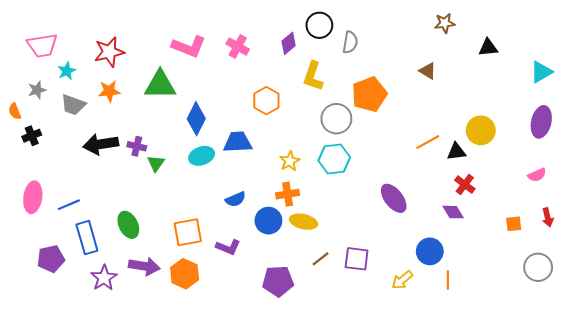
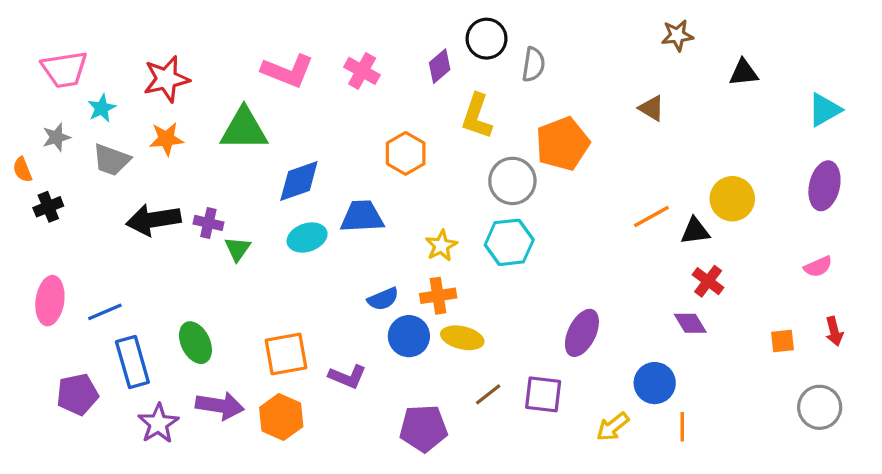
blue diamond: (196, 119) -> (299, 181), turned 44
purple ellipse: (394, 198) -> (582, 333), moved, turned 64
blue semicircle: (236, 199) -> (383, 299), moved

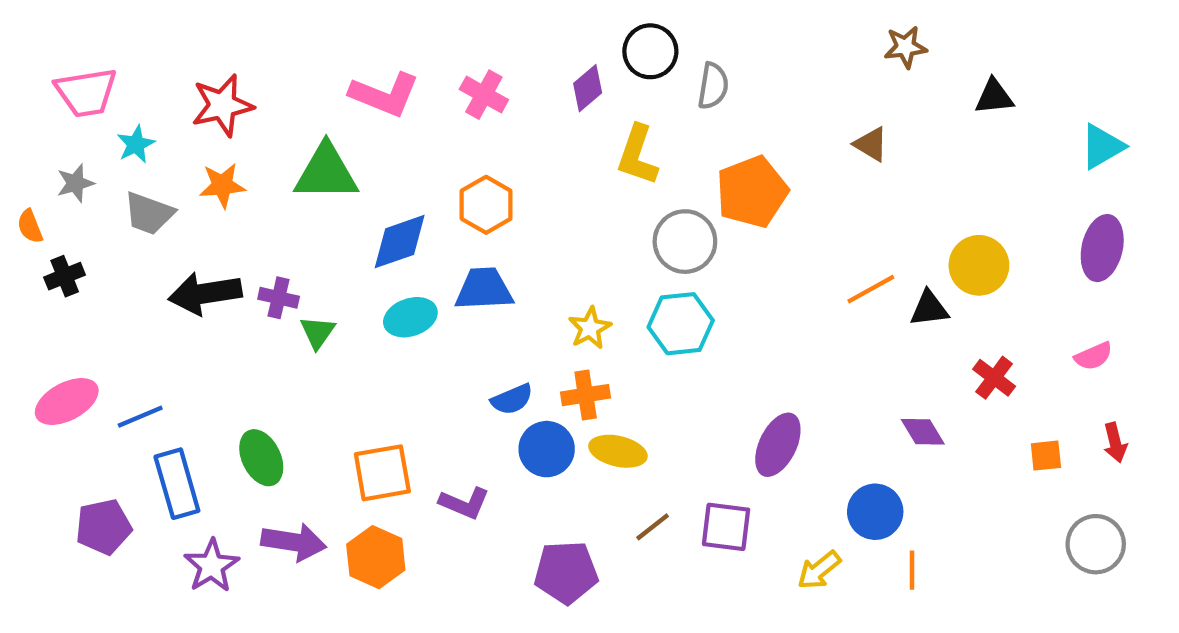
orange hexagon: (406, 153) -> (486, 205), moved
red cross: (708, 281) -> (994, 378), moved
pink ellipse: (50, 301) -> (67, 401), turned 54

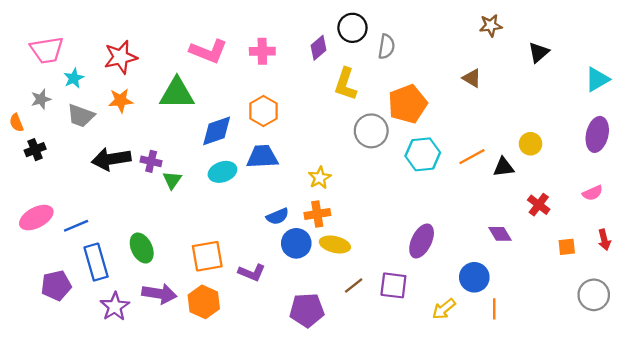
pink cross: (484, 95) -> (262, 51), turned -30
black triangle: (994, 97) -> (539, 52), turned -35
yellow circle: (979, 265) -> (530, 144), size x0.7
cyan hexagon: (681, 324) -> (423, 154), moved

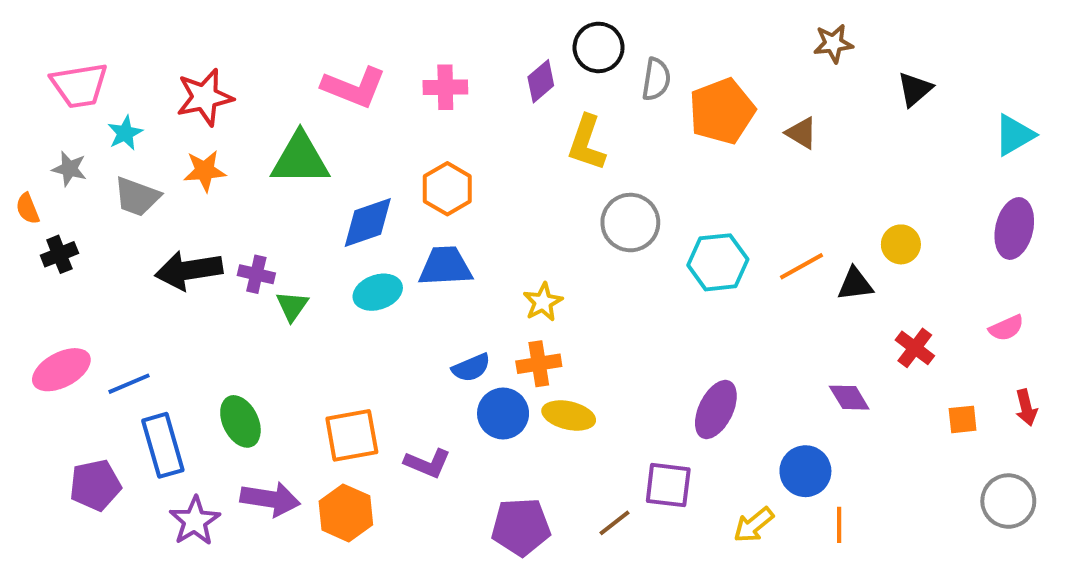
gray star: (41, 99) -> (69, 169), turned 30
orange pentagon: (408, 104) -> (722, 111), moved
brown line: (354, 285) -> (614, 523), moved

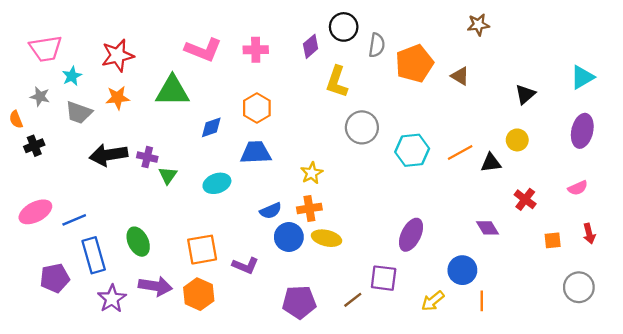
black triangle: (915, 89) -> (525, 94), moved
blue diamond: (368, 223) -> (211, 127), size x0.7
cyan ellipse: (378, 292) -> (217, 183), moved

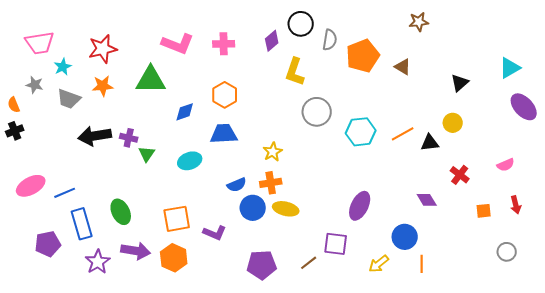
purple ellipse: (582, 131) -> (524, 107), moved, turned -56
black cross: (34, 146) -> (15, 131), moved
gray circle: (579, 287) -> (507, 252), size x0.7

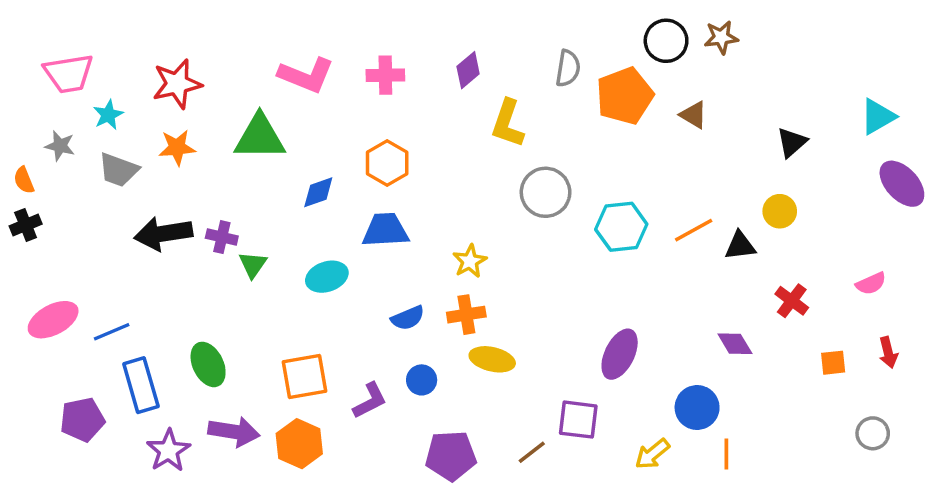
black circle: (301, 24) -> (666, 41), moved
blue circle: (253, 208) -> (422, 380), moved, size x0.7
purple L-shape: (215, 233) -> (370, 401), turned -50

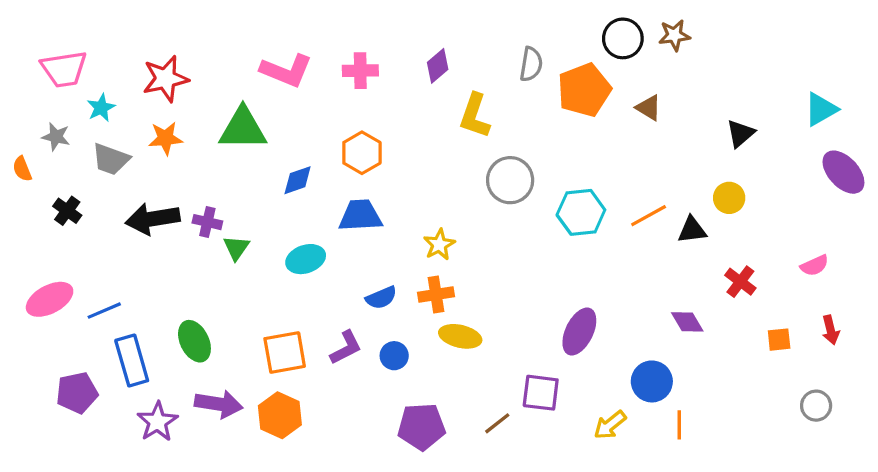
black cross: (26, 225) -> (67, 211), moved, turned -32
purple L-shape: (370, 401) -> (346, 348), moved

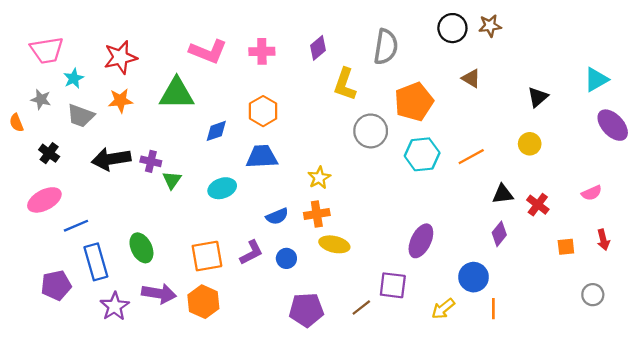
gray semicircle: (531, 64) -> (386, 47), size x1.4
orange pentagon: (584, 90) -> (414, 102), moved
black triangle: (692, 230) -> (503, 194), moved
pink ellipse: (50, 299) -> (44, 200), moved
purple diamond: (687, 322) -> (499, 234), turned 70

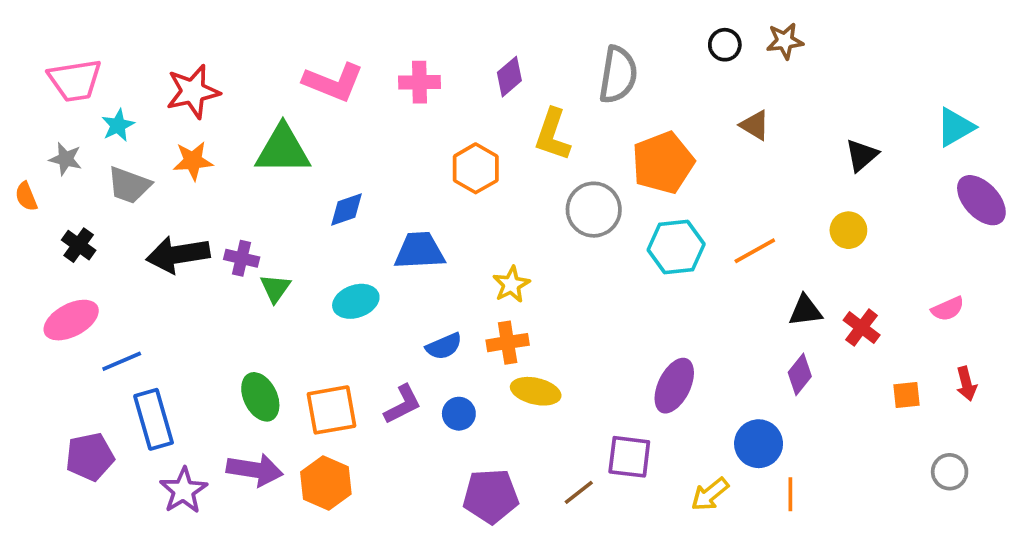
black circle: (452, 28) -> (725, 45), size x0.7
orange hexagon: (263, 111) -> (476, 168), moved
green ellipse: (141, 248) -> (260, 397), moved

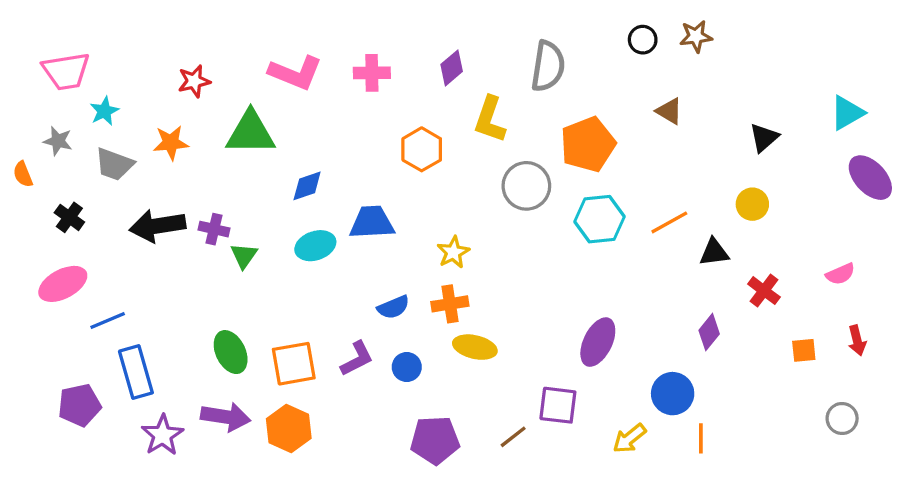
red star: (193, 92) -> (194, 81), moved, size x0.7
cyan ellipse: (356, 301) -> (315, 246), moved
black triangle: (805, 311) -> (714, 252), moved

